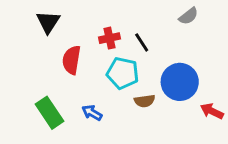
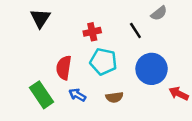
black line: (142, 42) -> (135, 31), moved
red semicircle: (71, 60) -> (64, 68), moved
brown semicircle: (145, 101) -> (114, 97), moved

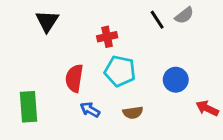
black line: (135, 31) -> (157, 20), moved
blue circle: (152, 69) -> (176, 80), size x0.7
green rectangle: (42, 95) -> (29, 107), moved, turned 30

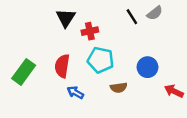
black triangle: (47, 21) -> (66, 18), moved
green rectangle: (29, 107) -> (24, 72), moved, turned 40
brown semicircle: (133, 113) -> (119, 88), moved

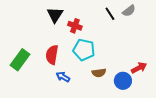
red cross: (90, 31) -> (75, 26), turned 32
blue circle: (147, 67) -> (123, 81), moved
red arrow: (174, 91) -> (139, 68), moved, turned 126

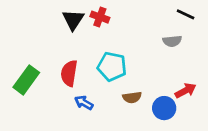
gray semicircle: (129, 11) -> (172, 41), moved, turned 32
black line: (110, 14) -> (186, 14), moved, turned -32
red cross: (75, 26) -> (100, 17), moved

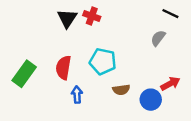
gray semicircle: (172, 41) -> (158, 38), turned 133
blue arrow: (84, 103) -> (77, 95), turned 56

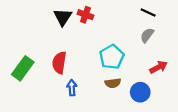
black line: (170, 14) -> (148, 12), moved
cyan pentagon: (103, 61) -> (112, 57), moved, turned 30
red arrow: (170, 84) -> (158, 67), moved

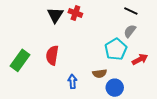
cyan pentagon: (112, 57) -> (116, 49), moved
blue arrow: (72, 88) -> (72, 82), moved
blue circle: (140, 92) -> (115, 88), moved

